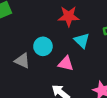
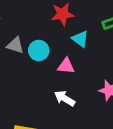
gray triangle: (22, 61) -> (15, 45), moved

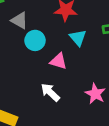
gray triangle: (15, 45) -> (20, 20), moved

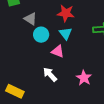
cyan triangle: (78, 38) -> (66, 33), moved

